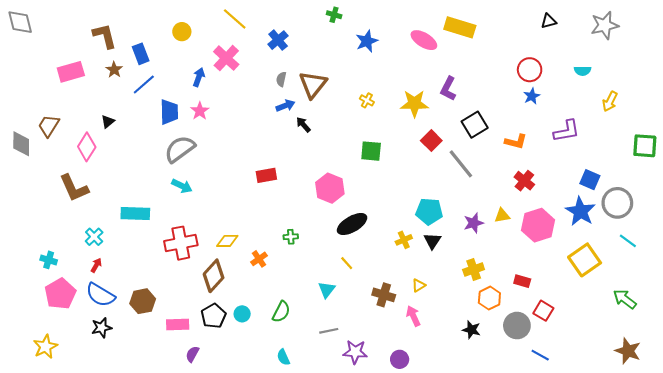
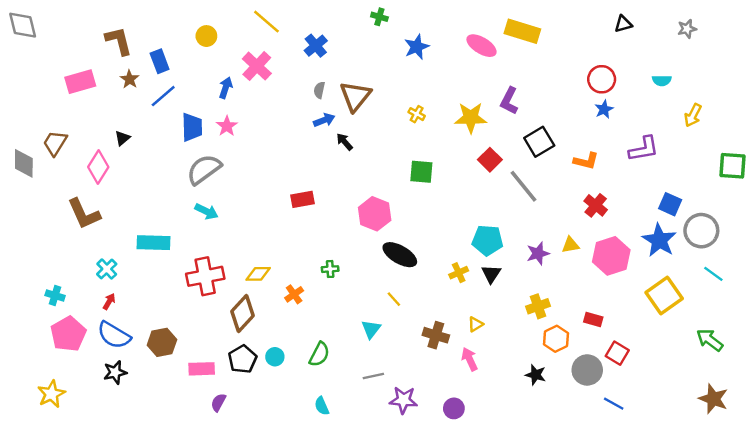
gray star: (605, 25) -> (687, 29), size x0.6
black ellipse: (352, 224) -> (400, 255), turned 60

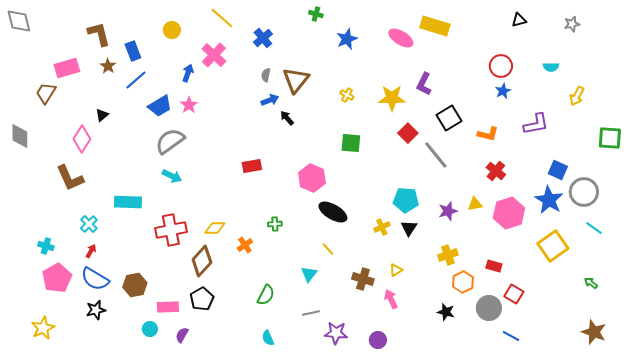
blue trapezoid: (192, 127) -> (160, 106), turned 60
brown trapezoid: (55, 143) -> (46, 93), moved
green arrow: (710, 340) -> (591, 283), size x0.6
cyan circle: (275, 357) -> (150, 329), moved

